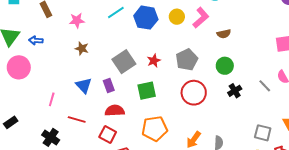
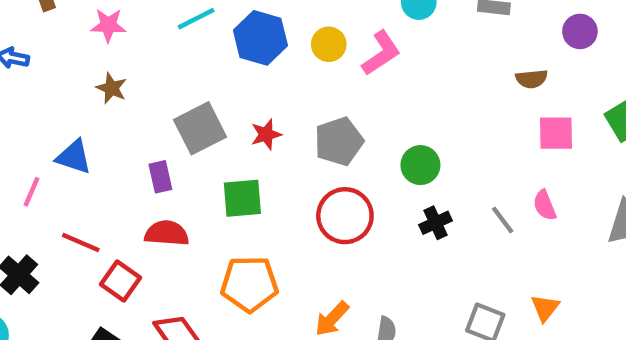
brown semicircle: (224, 34) -> (532, 79), moved
blue triangle: (84, 85) -> (74, 157), moved, turned -36
red square: (108, 135) -> (121, 281), moved

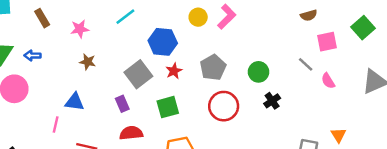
blue hexagon: (260, 38) -> (163, 42), moved
gray line: (503, 220) -> (306, 64), moved

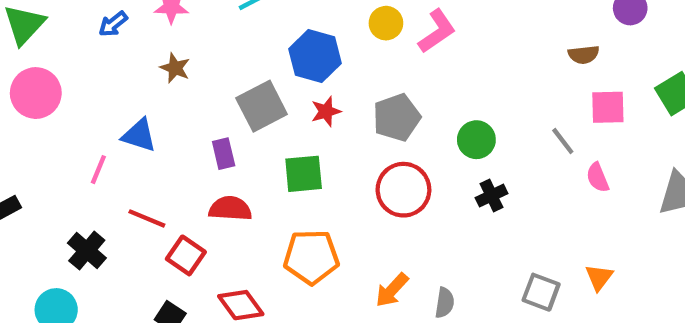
blue arrow: (32, 56) -> (113, 24), moved, turned -49

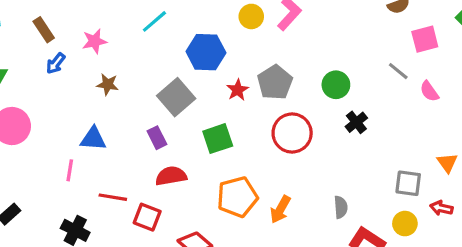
red star: (326, 111) -> (238, 90), moved
orange arrow: (392, 290) -> (280, 209), moved

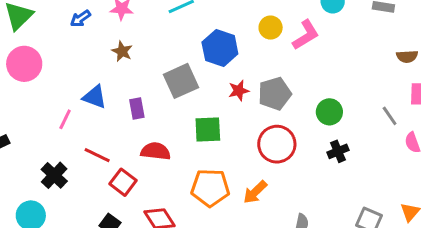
purple rectangle: (157, 138) -> (137, 109), moved
orange arrow: (280, 209) -> (255, 192), moved

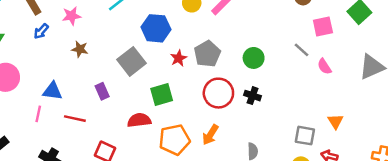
blue triangle: (95, 97) -> (52, 91), moved
pink line: (65, 119) -> (38, 114), moved
red semicircle: (156, 151) -> (139, 120), moved
black cross: (338, 151) -> (253, 96), moved, turned -35
red line: (97, 155) -> (75, 119), moved

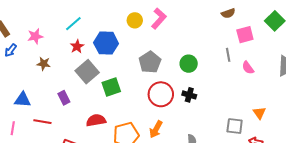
gray line: (301, 50) -> (228, 55), turned 40
red star: (179, 58) -> (77, 46), moved
green square: (162, 94) -> (111, 87), moved
pink line: (38, 114) -> (13, 128), moved

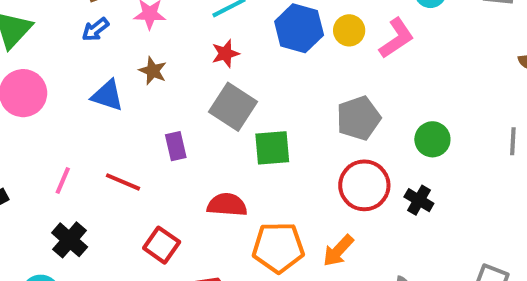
blue hexagon: (106, 43) -> (299, 28), moved
gray square: (87, 72) -> (233, 107), turned -30
blue triangle: (23, 100) -> (107, 95), moved

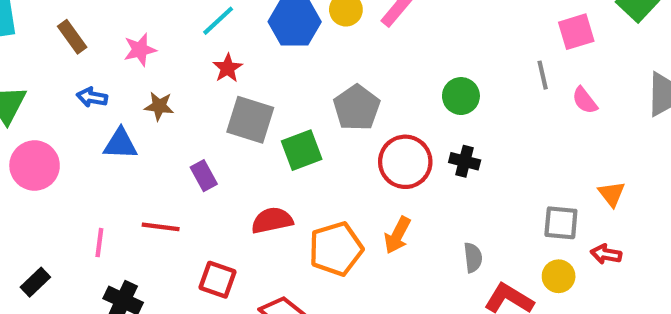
blue arrow: (95, 29) -> (92, 97), moved, turned 64
gray pentagon: (358, 118) -> (357, 108), moved

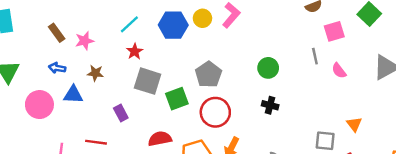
brown rectangle: (72, 37) -> (57, 33), moved
red circle: (405, 162) -> (215, 112), moved
pink circle: (35, 166) -> (39, 105), moved

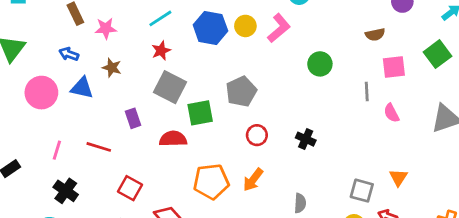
green circle: (268, 68) -> (320, 64), moved
red circle: (215, 112) -> (257, 135), moved, size x0.6
red semicircle: (160, 139) -> (173, 139), moved

